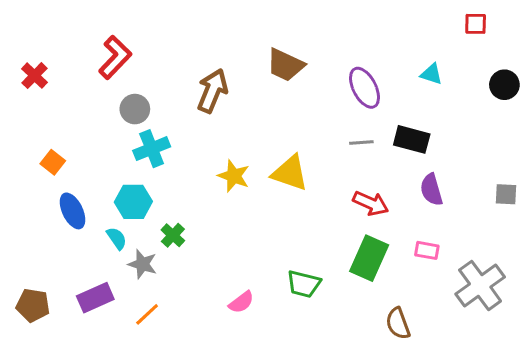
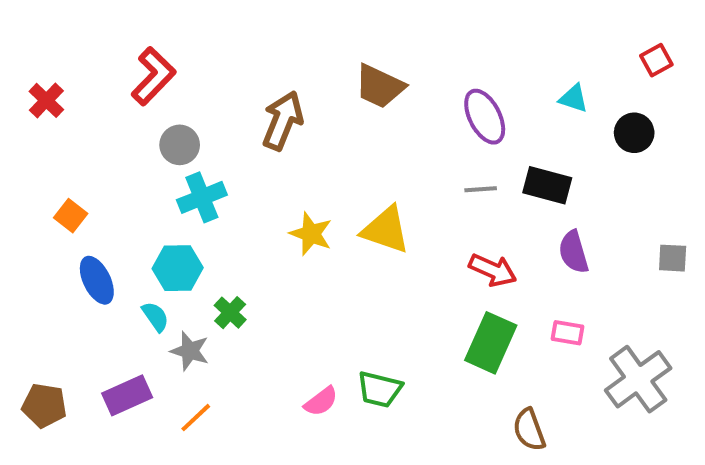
red square: (476, 24) -> (656, 60), moved, turned -30
black circle: (504, 85) -> (634, 133), moved
green trapezoid: (304, 284) -> (380, 389), moved

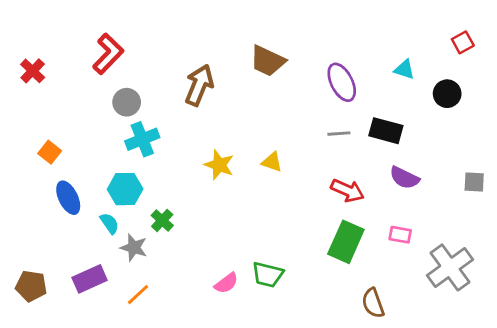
yellow triangle: (386, 230) -> (272, 162), size x0.6
purple semicircle: (574, 252) -> (404, 178), turned -48

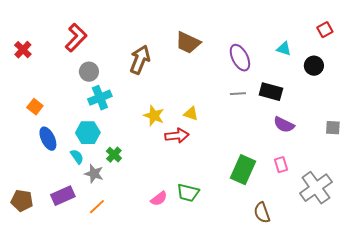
red arrow: (347, 191) -> (177, 136), moved, turned -30
pink rectangle: (400, 235) -> (281, 165), turned 63

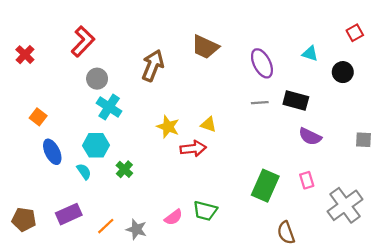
cyan cross: (100, 98) -> (109, 107), turned -35
gray star: (94, 174) -> (136, 229), moved

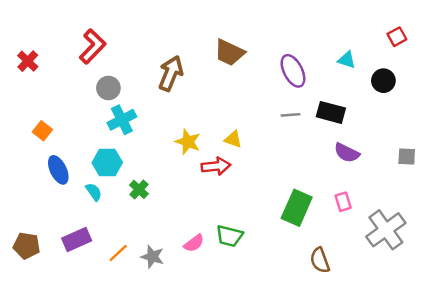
cyan cross: (109, 107) -> (122, 120), turned 30

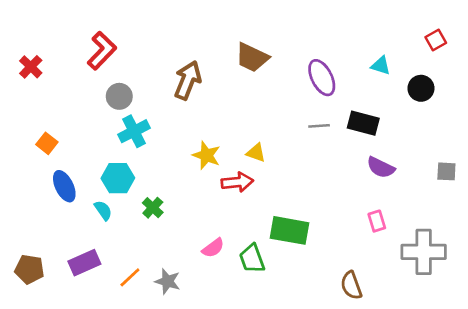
green rectangle: (297, 208) -> (290, 230), moved, turned 76
gray cross: (386, 230) -> (424, 252), turned 36
green trapezoid: (229, 236) -> (252, 259), turned 56
pink semicircle: (194, 243) -> (213, 248), moved

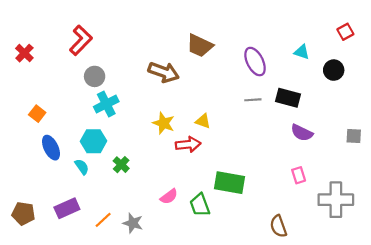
brown arrow: (188, 80) -> (164, 72), moved, turned 88

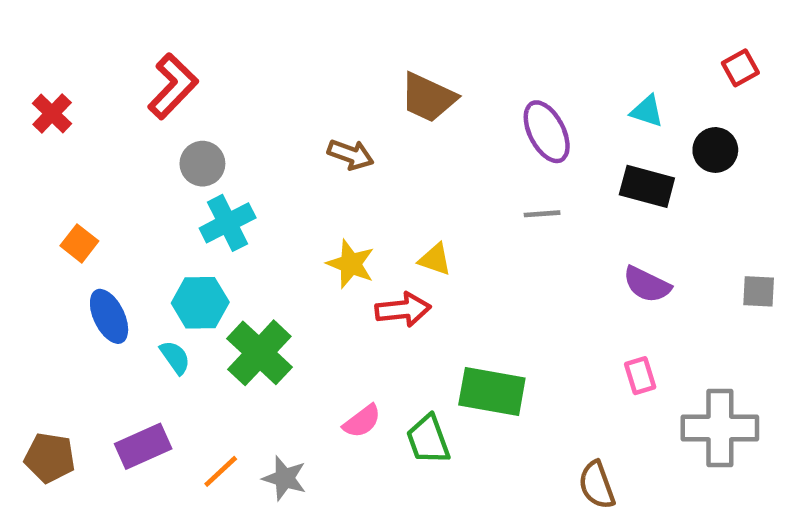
brown arrow: (164, 72) -> (351, 155), size x0.7
black rectangle: (288, 98) -> (647, 186), moved
green cross: (121, 165) -> (259, 353), size x1.8

